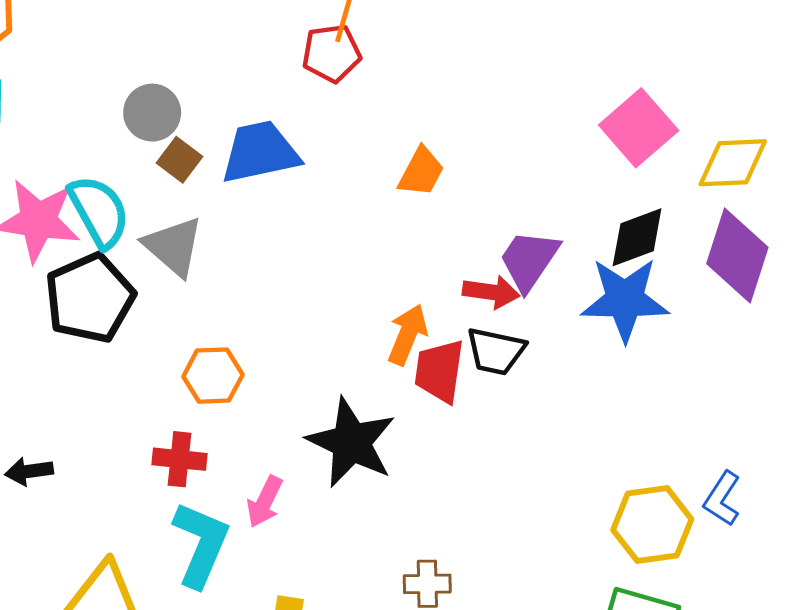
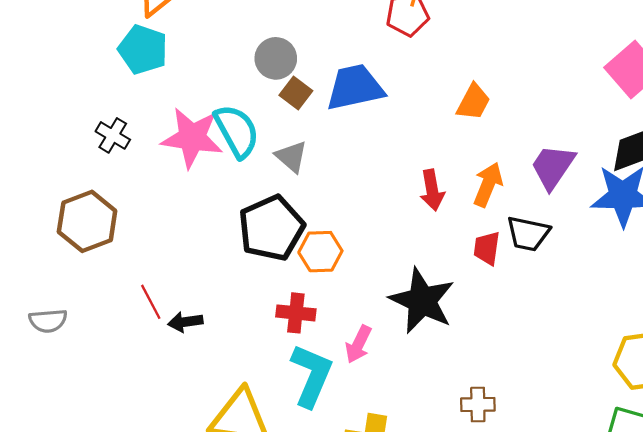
gray triangle: (173, 246) -> (291, 157), size x0.7
red arrow: (491, 292) -> (432, 190), moved, turned 72
black pentagon: (90, 298) -> (271, 228), moved
orange arrow: (408, 335) -> (488, 185), moved
red trapezoid: (439, 371) -> (487, 248), size x0.7

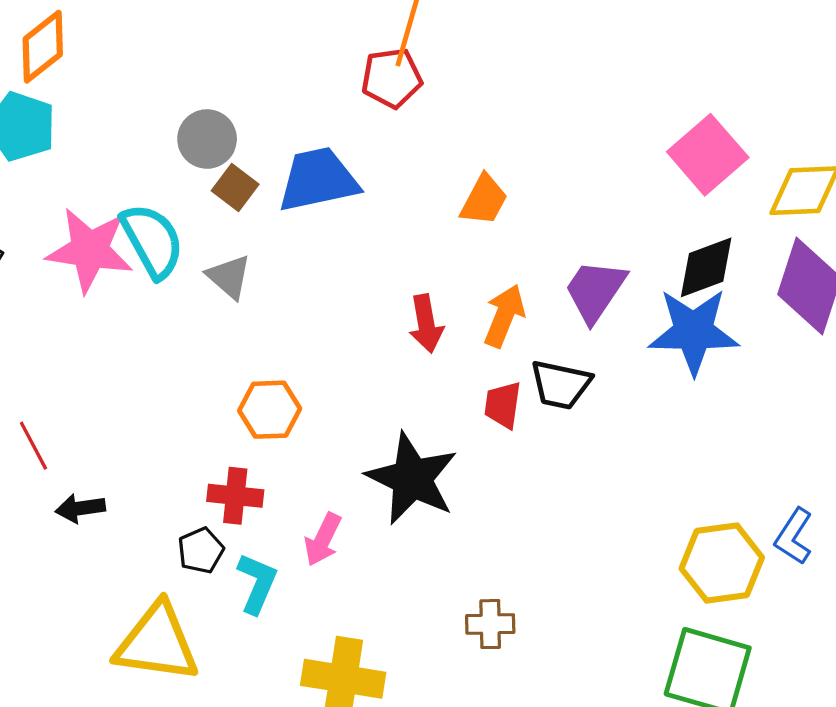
black pentagon: (271, 228) -> (201, 550), moved, size x0.5
red line: (151, 302) -> (33, 446), moved
cyan L-shape: (312, 375) -> (257, 583), size x0.7

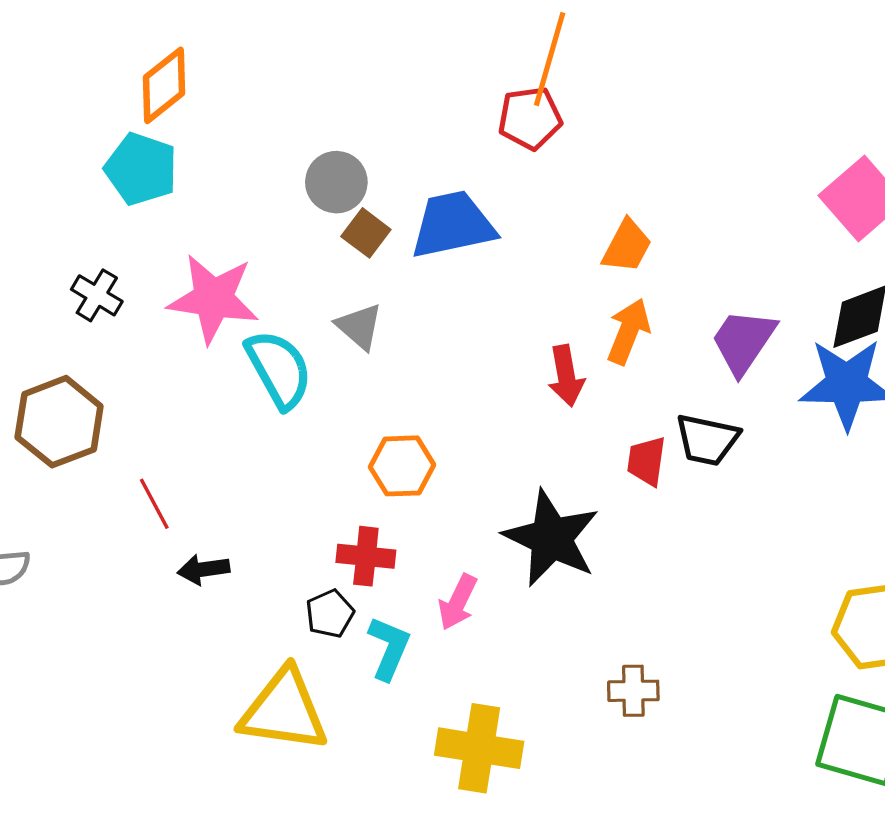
cyan semicircle: (152, 241) -> (279, 369), moved
orange arrow: (504, 316) -> (628, 331), moved

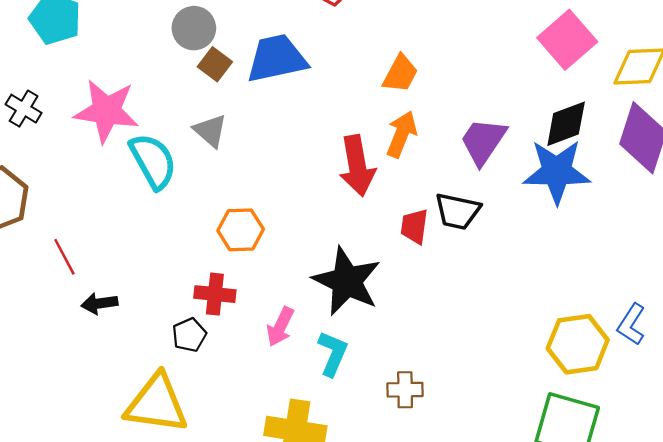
red arrow: (566, 376) -> (357, 166), size x1.4
cyan L-shape: (389, 648) -> (333, 354), moved

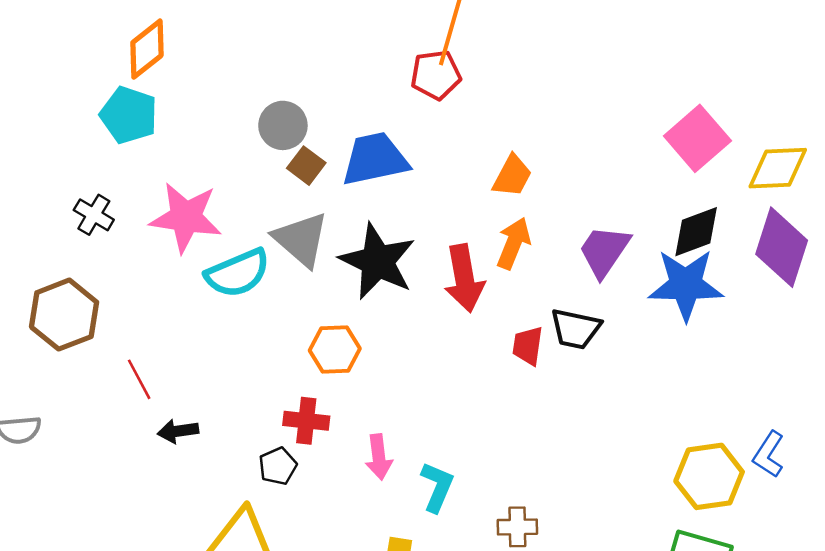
gray triangle: (210, 131) -> (301, 239), size x1.5
cyan semicircle: (153, 161) -> (238, 273), turned 96
black star: (347, 281) -> (377, 261), moved
pink arrow: (280, 327) -> (379, 457), turned -33

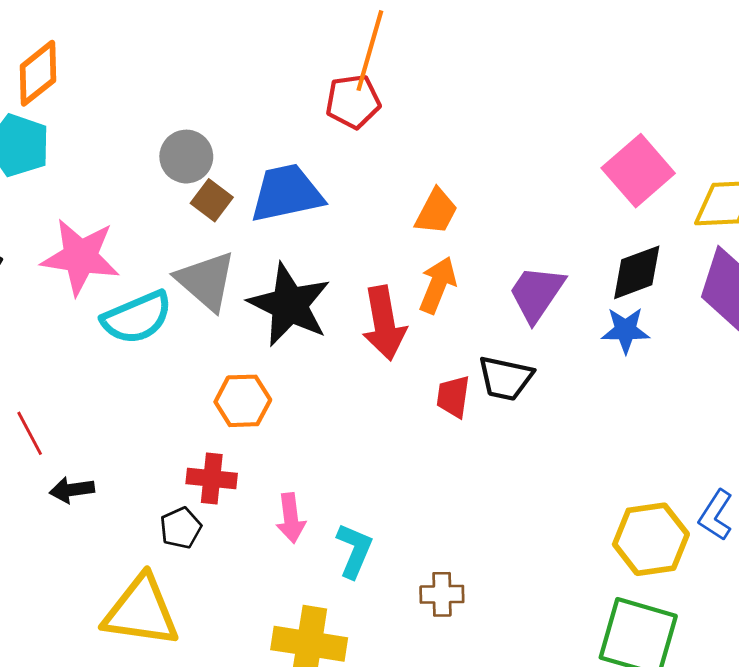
blue star: (686, 285) -> (625, 330), size x0.6

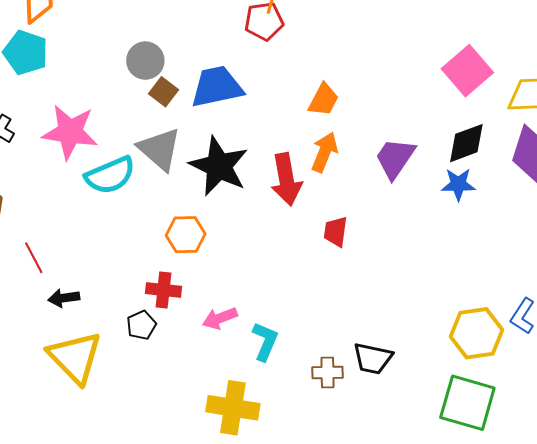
black trapezoid: (505, 378) -> (373, 358), moved
pink arrow: (291, 518) -> (220, 318), turned 76
yellow triangle: (141, 611) -> (75, 357), moved, turned 38

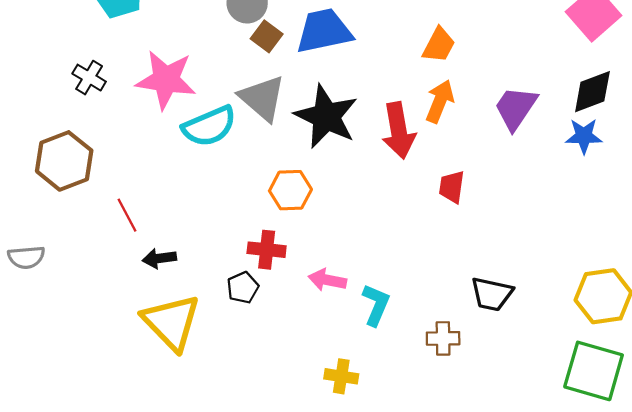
pink arrow: (220, 318) -> (327, 280), turned 32
black trapezoid: (373, 358) -> (492, 294), moved
yellow cross: (233, 408) -> (341, 376), size x0.6

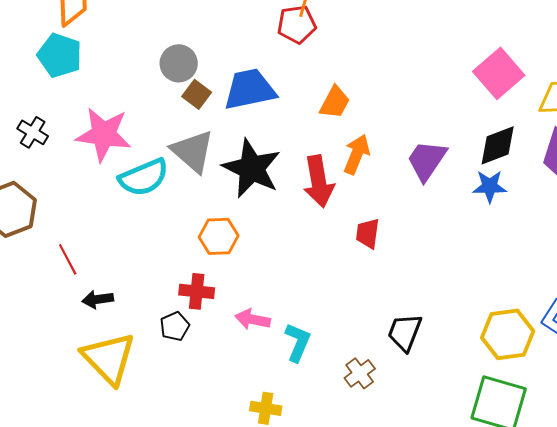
orange trapezoid: (439, 45) -> (335, 102), moved
black trapezoid: (492, 294) -> (405, 332), turned 99
brown cross: (443, 338) -> (360, 373), turned -36

